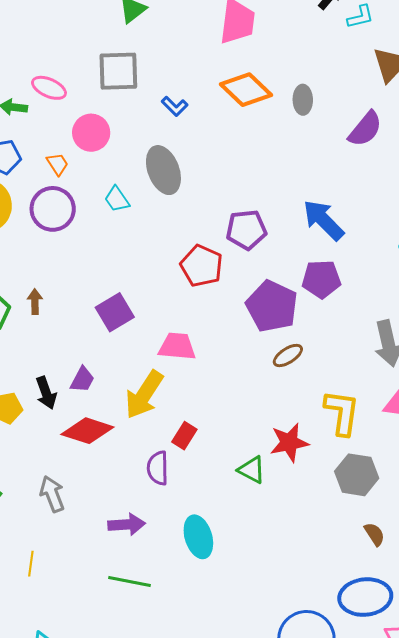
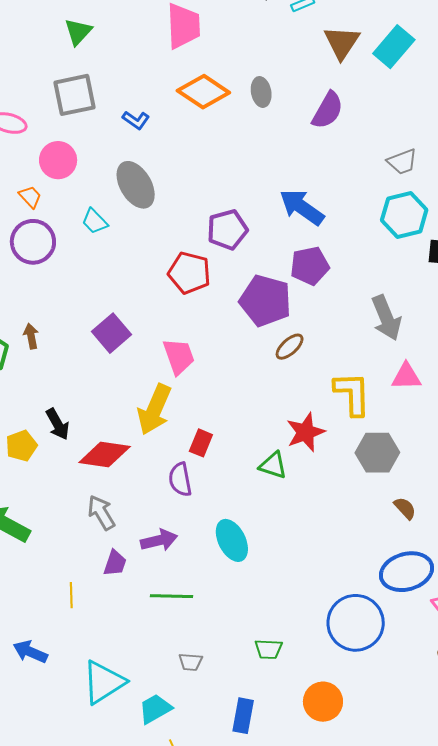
pink trapezoid: (177, 346) -> (179, 356), turned 75
purple trapezoid: (82, 380) -> (115, 563), moved
gray arrow: (52, 494) -> (101, 513), moved

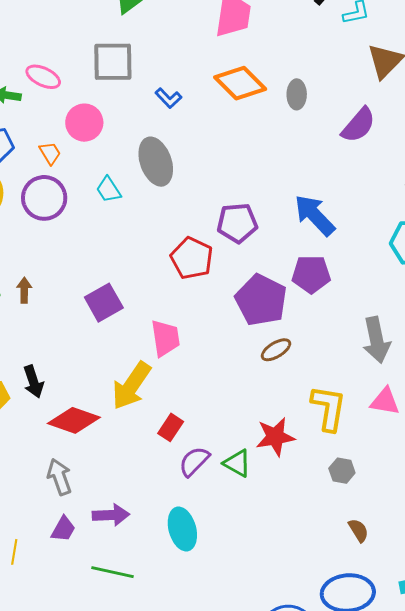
gray hexagon: (377, 453) -> (342, 471), size x0.6
purple semicircle: (180, 479) -> (194, 461), moved, turned 44

